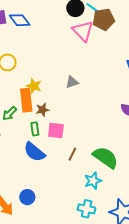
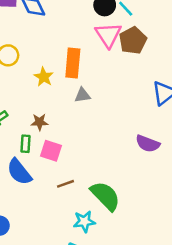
brown pentagon: (104, 19) -> (133, 40), moved, turned -30
yellow star: (34, 86) -> (44, 77), moved
orange rectangle: (26, 100) -> (73, 63), moved
brown line: (72, 154) -> (66, 184), turned 32

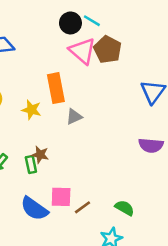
brown star: (40, 122) -> (40, 155), turned 30
green rectangle: (26, 144) -> (31, 165), moved
pink square: (51, 151) -> (61, 197), moved
green semicircle: (105, 196) -> (125, 208), size x0.6

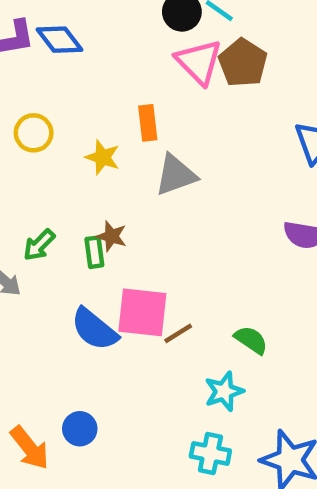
orange rectangle: (56, 88) -> (148, 123), size x0.7
gray triangle: (74, 117) -> (176, 175), size x1.5
pink square: (61, 197) -> (142, 312), size x1.4

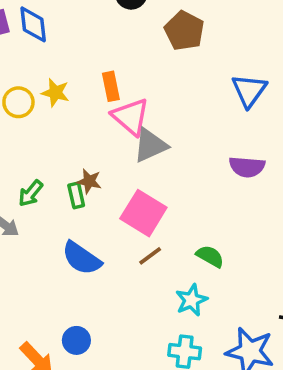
blue diamond: (59, 40) -> (33, 24), turned 36
pink triangle: (199, 62) -> (131, 117), moved
yellow star: (103, 157) -> (55, 93), moved
gray triangle: (176, 175) -> (150, 145), moved
pink square: (142, 312) -> (143, 213), moved, turned 30

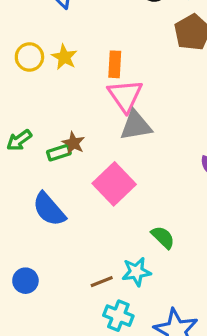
green rectangle: (76, 195) -> (59, 153), turned 70
brown line: (150, 256) -> (102, 282), moved

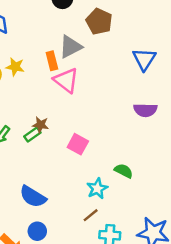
gray triangle: (136, 125) -> (70, 47), moved
pink square: (114, 184) -> (78, 144), size x0.7
blue semicircle: (49, 209) -> (33, 197), moved
cyan star: (136, 272) -> (97, 189), moved

